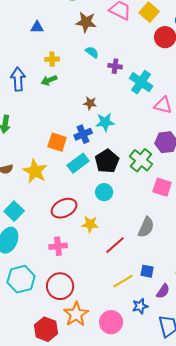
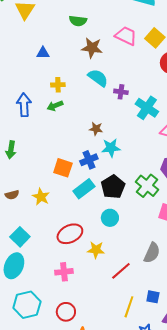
cyan semicircle: (92, 52) -> (98, 78), size x1.5
yellow star: (35, 171) -> (41, 197), size x0.7
yellow line: (123, 281) -> (129, 307), turned -40
red circle: (60, 286) -> (66, 312), size x0.7

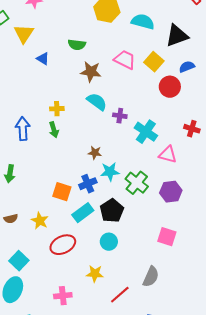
blue triangle: (43, 53) -> (43, 59), moved, turned 32
green arrow: (55, 106) -> (54, 130), turned -84
green cross: (147, 186) -> (137, 183), moved
red ellipse: (70, 234) -> (63, 245), moved

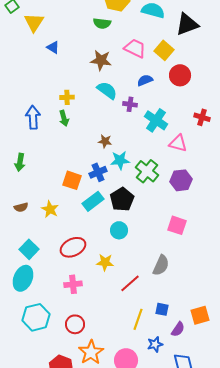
green semicircle: (77, 45) -> (102, 23), moved
blue semicircle: (187, 67) -> (145, 80), moved
red ellipse: (63, 245) -> (73, 247), moved

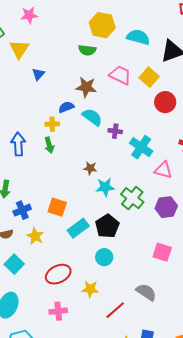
blue triangle: (53, 47) -> (38, 74), turned 40
blue semicircle: (145, 80) -> (66, 107), moved
blue cross: (98, 172) -> (22, 210), moved
cyan square: (29, 249) -> (14, 264), moved
gray semicircle: (161, 265) -> (146, 292), turned -80

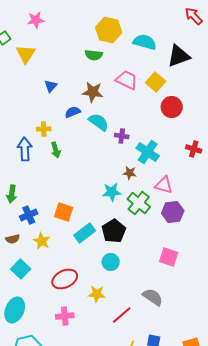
blue triangle: (38, 74) -> (51, 86), moved
yellow cross: (52, 124) -> (44, 129), moved
brown star: (90, 168) -> (130, 173), moved
pink triangle: (163, 170) -> (164, 185), moved

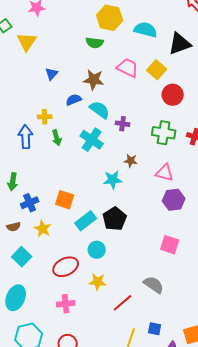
cyan cross: (148, 152) -> (92, 140), moved
green cross: (139, 203) -> (164, 133), moved, turned -30
cyan circle: (111, 262) -> (97, 250), moved

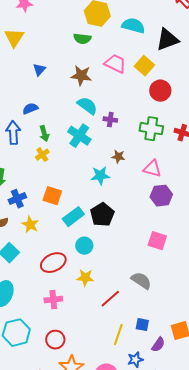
blue semicircle: (74, 100) -> (30, 109), moved
yellow cross: (45, 117) -> (42, 155), moved, turned -32

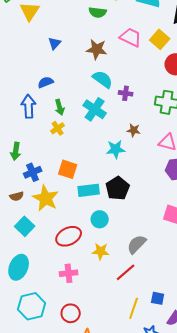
cyan rectangle: (73, 217) -> (89, 190), turned 30
yellow star: (30, 225) -> (46, 198), size x1.5
gray semicircle: (141, 281) -> (137, 244), moved, turned -80

